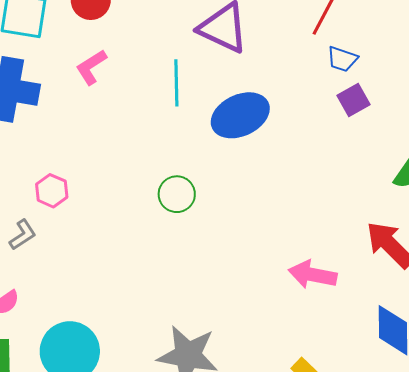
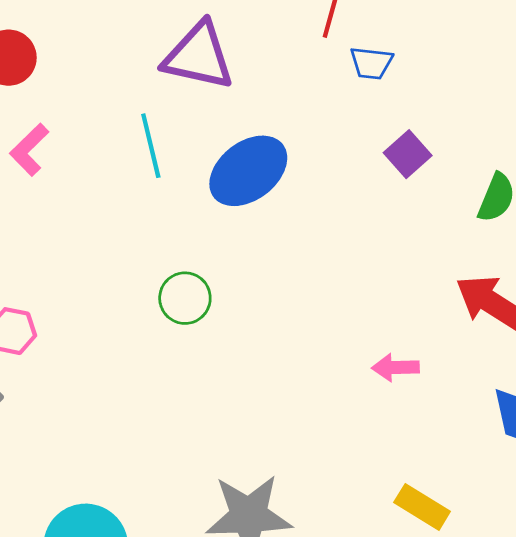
purple square: (354, 100) -> (408, 154), moved
pink arrow: (313, 275) -> (396, 367), size x0.7

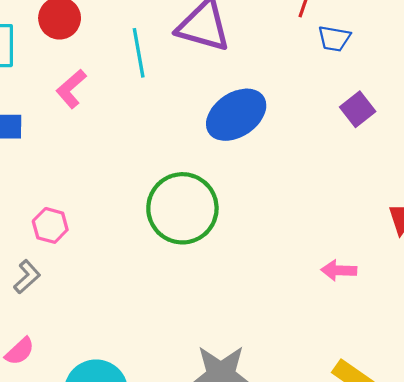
cyan line: (151, 146) -> (139, 53), moved
green circle: (185, 298) -> (182, 208), size x1.8

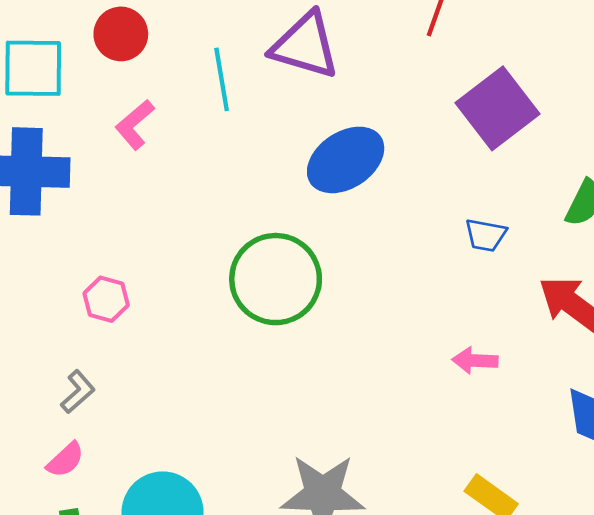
blue trapezoid: (334, 39) -> (486, 235), moved
purple square: (358, 109) -> (498, 108), moved, size x1.8
gray L-shape: (27, 277) -> (78, 392), moved

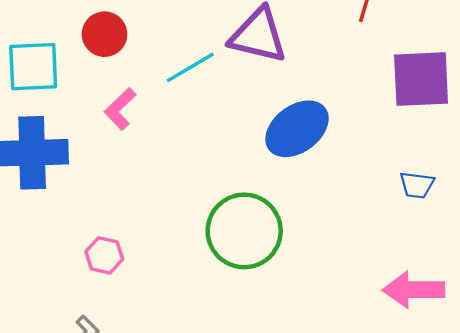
cyan line: (222, 79) -> (190, 67), turned 72
purple square: (498, 108) -> (421, 79), turned 38
pink arrow: (475, 361) -> (414, 290), size x1.6

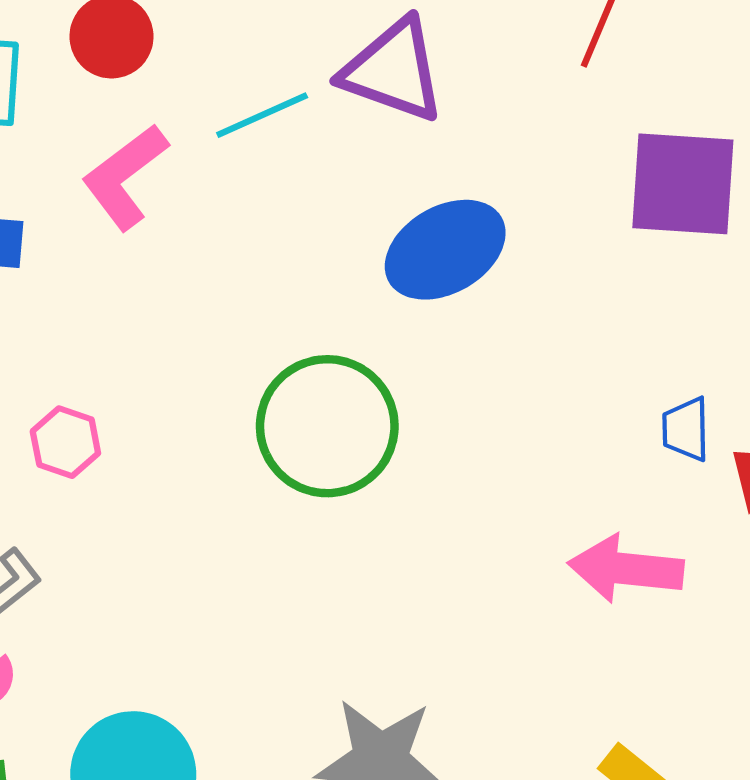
pink L-shape: (120, 109) -> (125, 177), size x1.4
blue trapezoid: (417, 185) -> (686, 429), moved, turned 75

